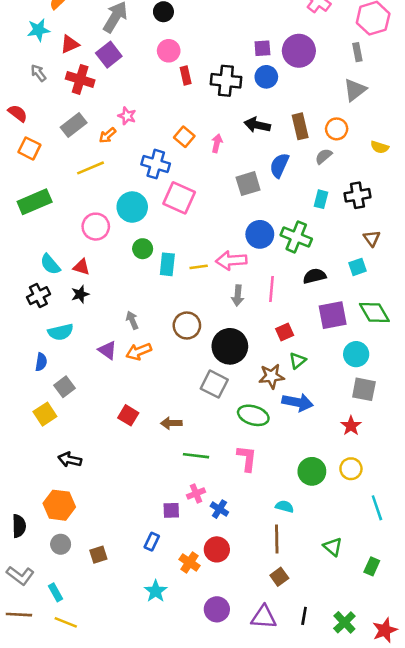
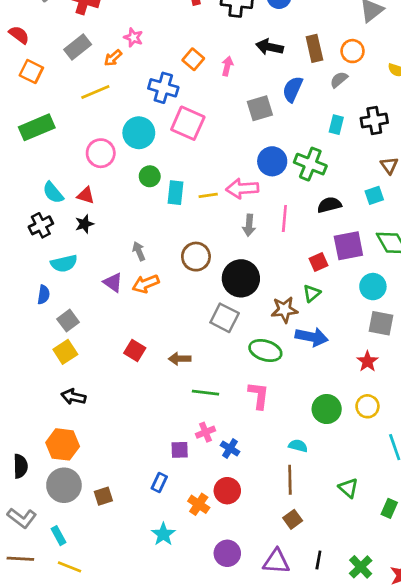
red square: (285, 332) -> (318, 262), moved
yellow square: (45, 414) -> (65, 352), moved
gray circle: (61, 544) -> (64, 485), size x1.6

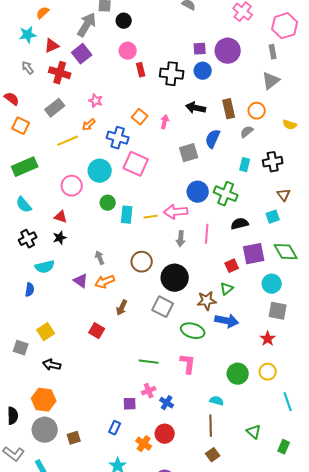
orange arrow: (113, 58) -> (89, 125), moved
cyan semicircle: (53, 193) -> (24, 205), moved
gray square: (68, 321) -> (21, 348), moved, turned -35
brown arrow: (180, 359) -> (122, 308), moved, turned -63

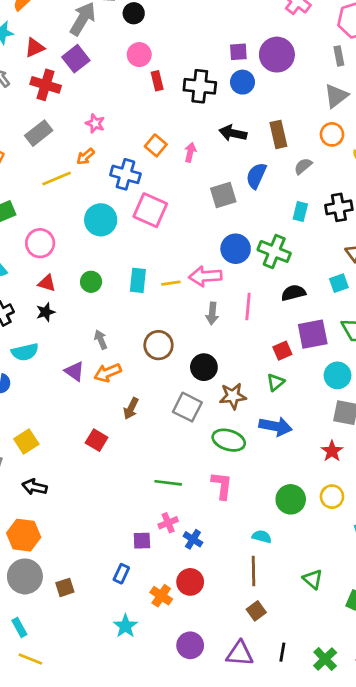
orange circle: (257, 111) -> (332, 134), moved
pink circle: (72, 186) -> (40, 243), moved
green circle: (108, 203) -> (91, 282), moved
black circle: (175, 278) -> (204, 367), size x0.7
brown star: (207, 301) -> (233, 396), moved

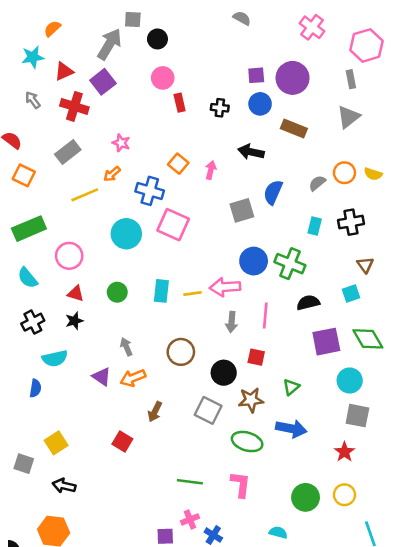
black cross: (200, 86) -> (220, 108), size x0.6
brown rectangle: (278, 134) -> (294, 129), moved, turned -55
orange circle: (332, 134) -> (344, 173), moved
red square: (282, 351) -> (256, 357), moved, turned 36

